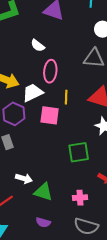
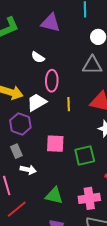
pink square: (50, 115) -> (55, 144), moved
white arrow: (24, 179) -> (28, 170), moved
pink cross: (80, 198) -> (89, 198), size x1.5

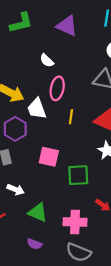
white trapezoid: (37, 102) -> (37, 109), turned -90
white arrow: (28, 170) -> (16, 190), moved

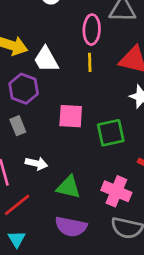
pink ellipse: (57, 88) -> (92, 30), moved
pink cross: (75, 222) -> (116, 191), turned 30
purple semicircle: (35, 244) -> (71, 227), size x1.6

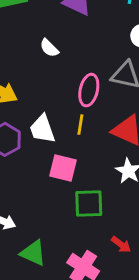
white trapezoid: (46, 59) -> (42, 129), moved
pink square: (71, 116) -> (63, 168), moved

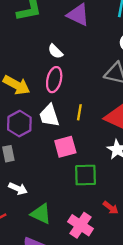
pink ellipse: (89, 90) -> (54, 80), moved
pink square: (63, 168) -> (65, 147), turned -30

